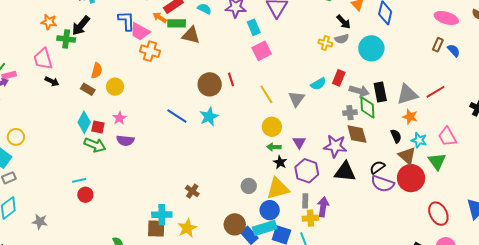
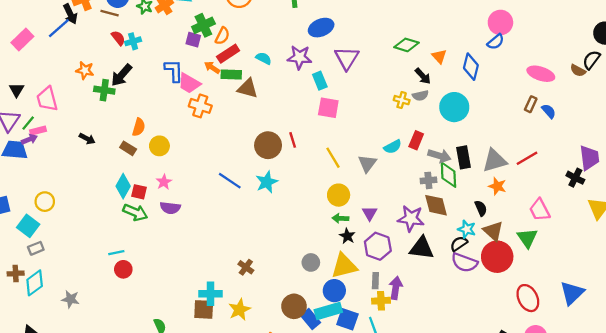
pink square: (262, 51) -> (328, 108), turned 36
pink trapezoid: (43, 59) -> (47, 99), moved
cyan star: (419, 140) -> (467, 229), moved

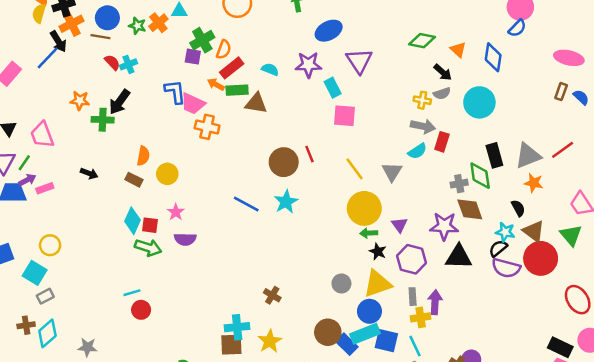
pink rectangle: (38, 131) -> (45, 188), moved
gray arrow: (439, 156) -> (423, 126), moved
yellow circle: (339, 195) -> (364, 208), size x1.4

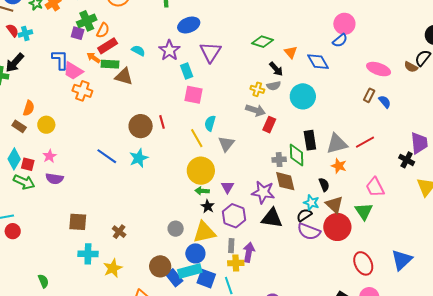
blue diamond: (493, 57) -> (318, 62), turned -45
purple star: (308, 65) -> (169, 50), turned 30
cyan semicircle: (417, 151) -> (210, 123), moved, turned 133
brown square: (231, 345) -> (78, 222), moved

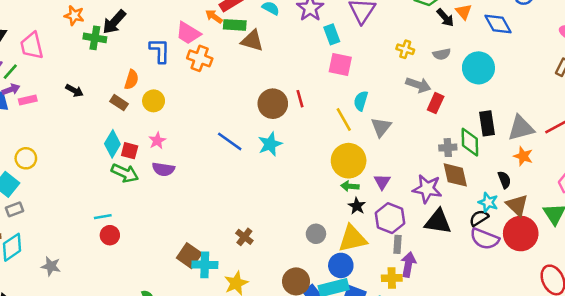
blue L-shape: (60, 60) -> (160, 51), moved
black arrow: (276, 69) -> (445, 18), moved
yellow cross: (257, 89) -> (405, 49), moved
brown square: (78, 222) -> (189, 256), moved, turned 30
gray rectangle: (231, 246) -> (398, 244), moved

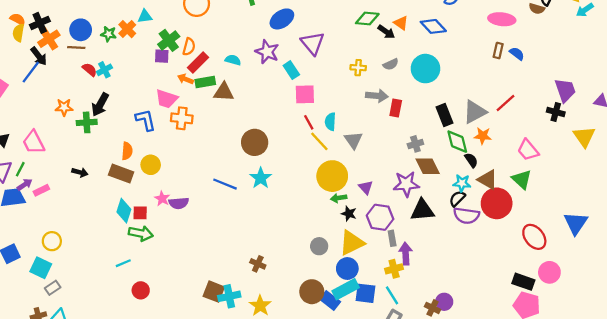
red line: (300, 99) -> (309, 122), moved
brown rectangle: (119, 103) -> (121, 173), size x1.5
green diamond: (470, 142) -> (457, 142), moved
purple semicircle: (163, 169) -> (179, 203), moved
cyan line: (103, 217) -> (123, 263), moved

